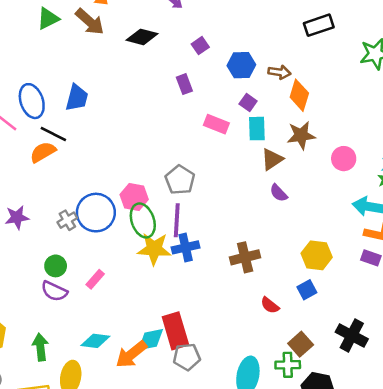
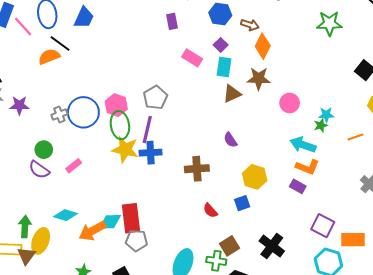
purple semicircle: (279, 193) -> (230, 140), moved
green arrow: (40, 347) -> (25, 227), moved

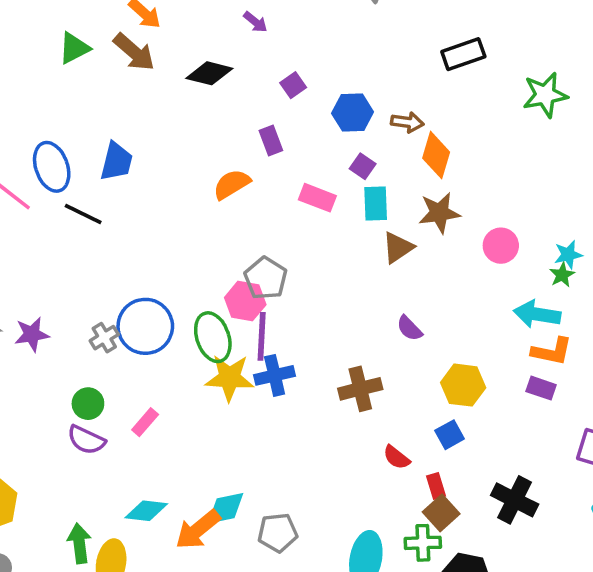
orange semicircle: (49, 57) -> (232, 184), moved
pink hexagon: (116, 105) -> (245, 301), moved
red rectangle: (131, 218) -> (436, 486), moved, size x0.5

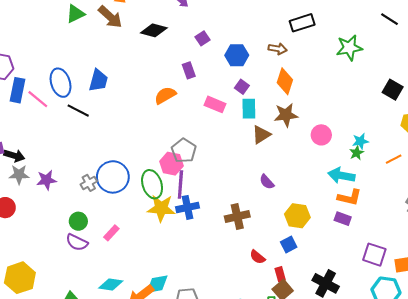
brown arrow: (407, 122) -> (278, 49), moved

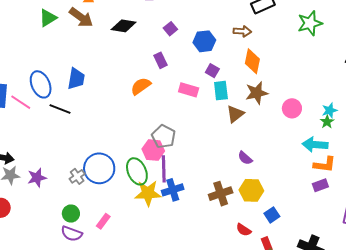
yellow hexagon: (297, 216) -> (251, 190), moved
purple rectangle: (343, 219) -> (320, 185), turned -35

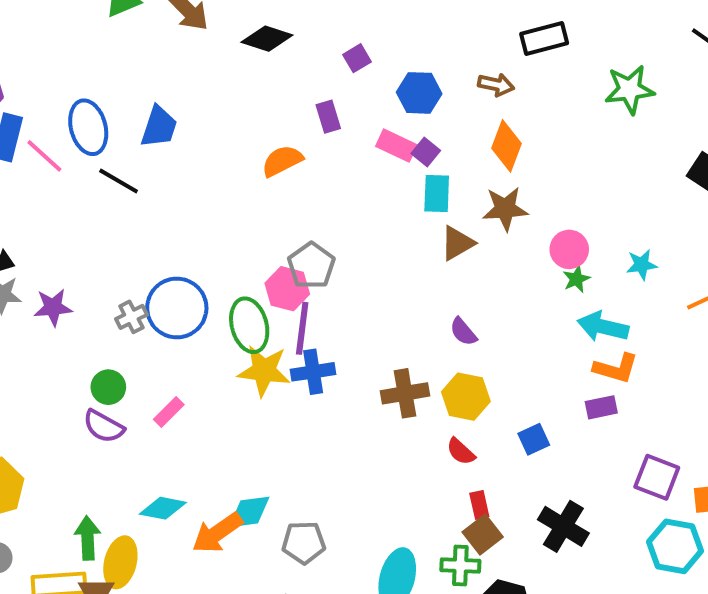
pink rectangle: (189, 90) -> (396, 146), moved
green star: (327, 122) -> (576, 279), moved
blue square: (272, 215) -> (534, 439), moved
red semicircle: (244, 230) -> (461, 452), moved

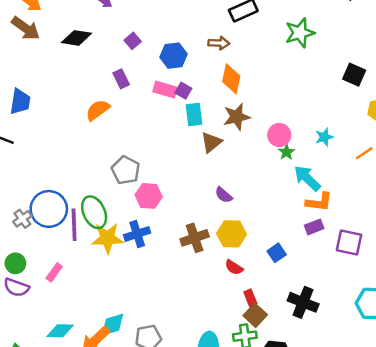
pink hexagon: (287, 289) -> (149, 196), moved
cyan arrow: (603, 327) -> (307, 178), turned 40
purple line: (302, 328) -> (74, 225), moved
purple square: (657, 477) -> (349, 243), moved

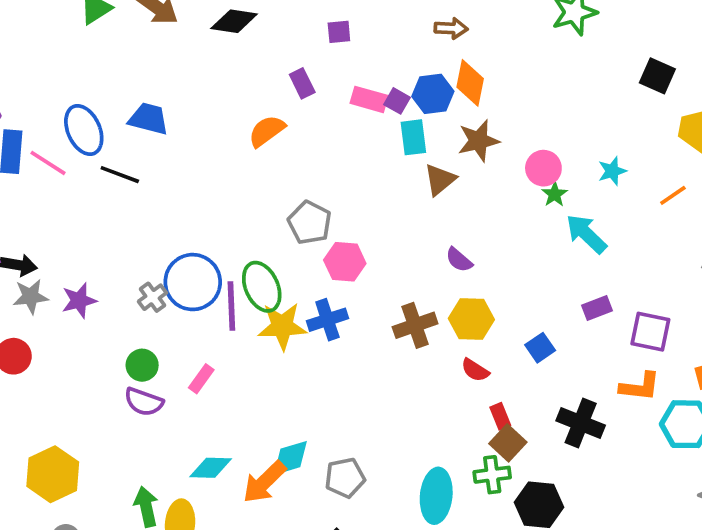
purple square: (133, 41) -> (339, 32), moved, turned 35
blue hexagon: (173, 56) -> (433, 94), moved
blue trapezoid: (20, 102) -> (149, 119), turned -84
orange L-shape: (319, 202) -> (640, 387), moved

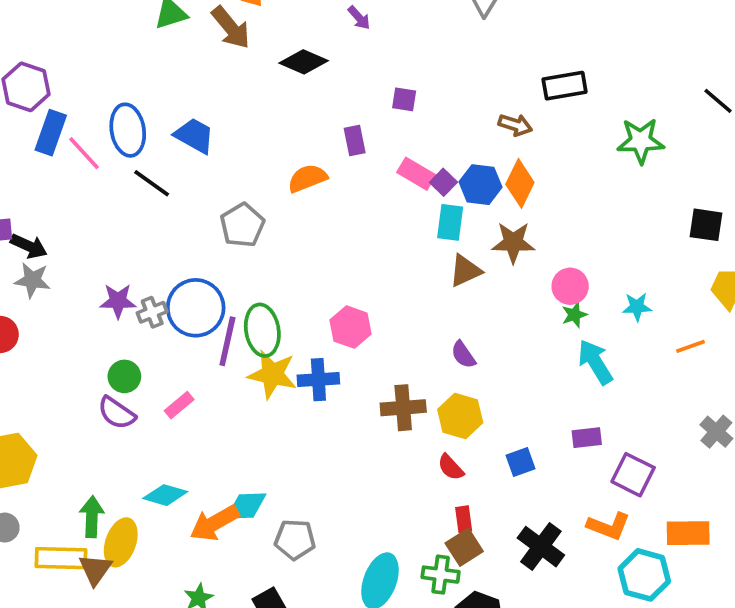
black square: (657, 76) -> (706, 225), turned -30
gray pentagon: (310, 223) -> (242, 225), moved
purple star: (79, 300) -> (118, 301), moved

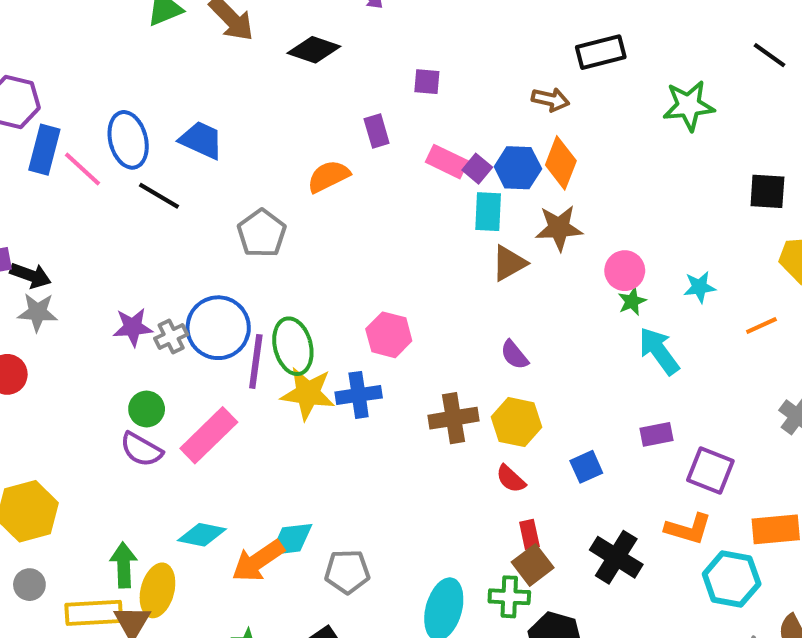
pink rectangle: (179, 405) -> (209, 435), size x1.8

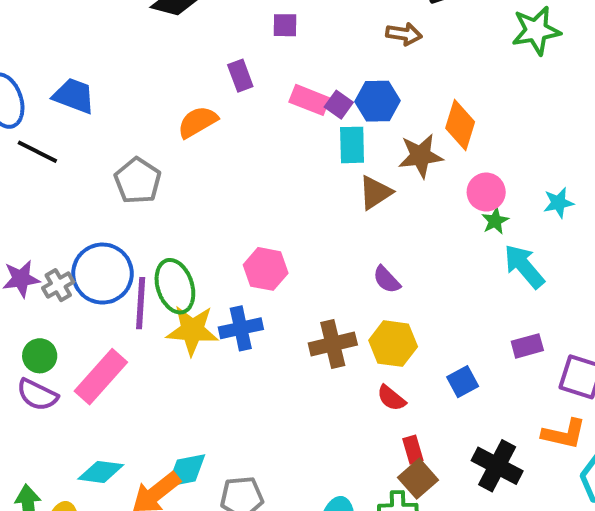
orange diamond: (561, 163) -> (460, 125), moved

